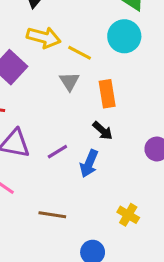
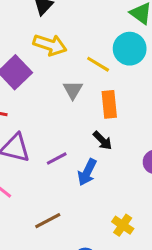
yellow line: (80, 53) -> (98, 64), moved
brown line: (52, 215) -> (48, 221), turned -40

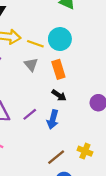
cyan circle: (130, 49) -> (60, 39), moved
yellow line: (98, 64) -> (35, 44), moved
brown line: (48, 221) -> (56, 157), moved

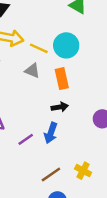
gray triangle: (31, 65) -> (32, 71), turned -32
black arrow: (59, 95) -> (60, 107), turned -48
purple line: (30, 114) -> (26, 139), moved

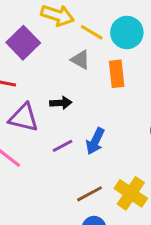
black arrow: (60, 107) -> (61, 103), moved
yellow cross: (83, 171) -> (131, 193), size x1.5

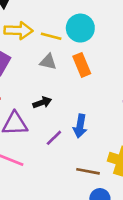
brown line: (90, 194) -> (88, 171), turned 55

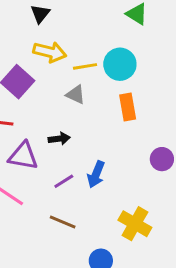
yellow line: (51, 36) -> (85, 66), turned -36
orange rectangle: (82, 65) -> (128, 107), moved
brown line: (88, 171) -> (63, 222), moved

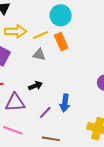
cyan circle: (120, 64) -> (61, 15), moved
orange rectangle: (128, 107) -> (61, 42), moved

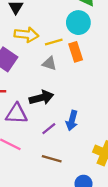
black arrow: (35, 86) -> (41, 98), size x1.5

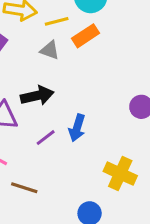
orange rectangle: (76, 52) -> (85, 36), turned 72
brown line: (52, 159) -> (24, 188), moved

